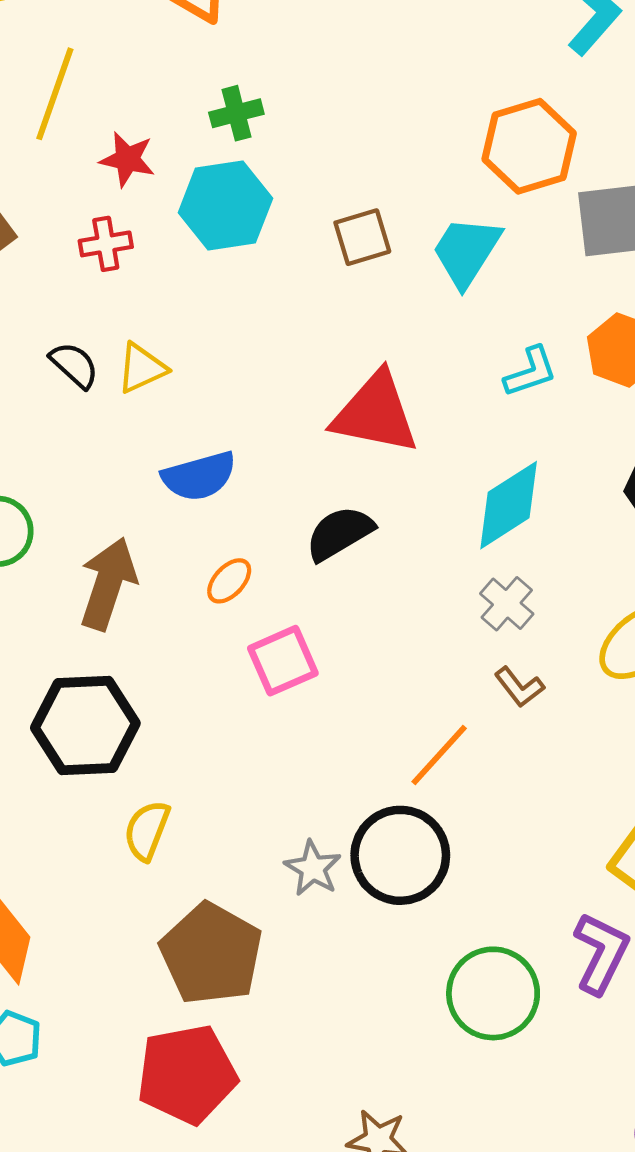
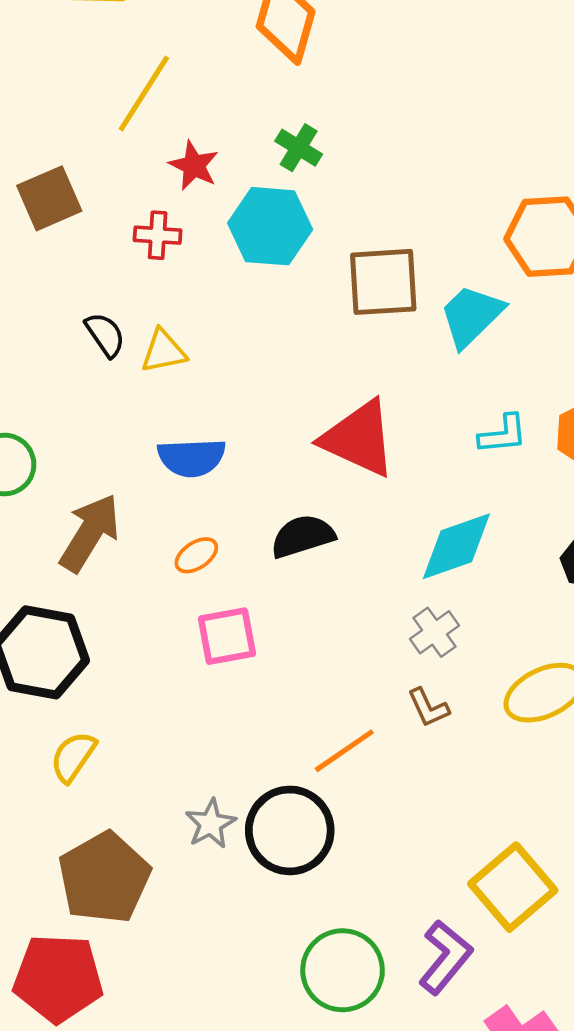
green cross: (236, 113) -> (299, 148), turned 33
brown square: (362, 237) -> (383, 282), size x1.5

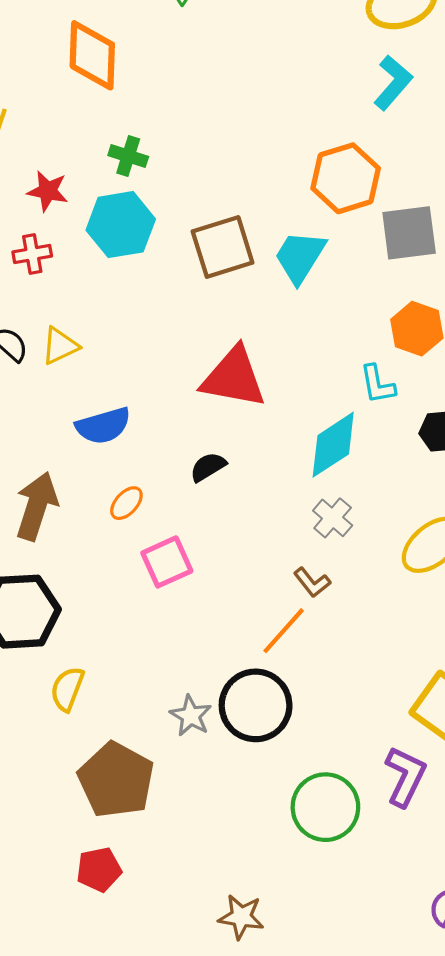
cyan L-shape: (503, 434) -> (377, 384), moved, turned 99
black semicircle: (303, 536) -> (208, 467), size x0.7
brown L-shape: (428, 708) -> (312, 582), moved
red pentagon: (58, 978) -> (99, 870), size x0.6

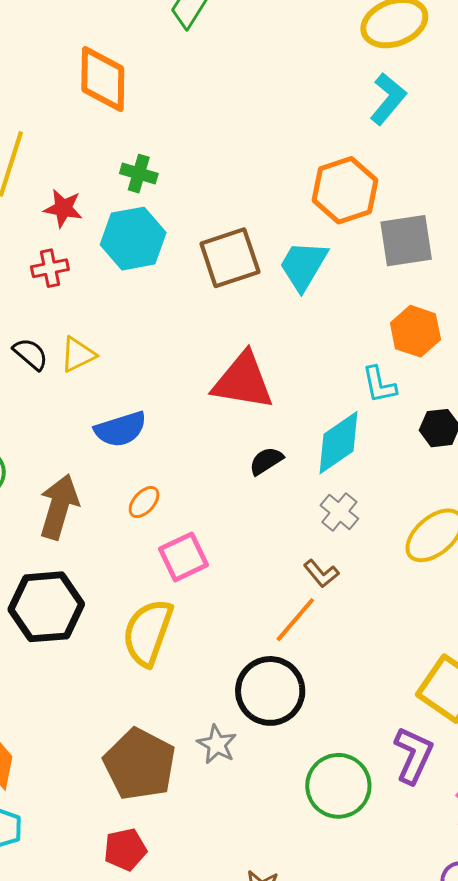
black semicircle: (208, 467) -> (266, 461), moved
yellow semicircle: (67, 689) -> (148, 632), moved, size x1.6
gray star: (191, 716) -> (217, 744), moved

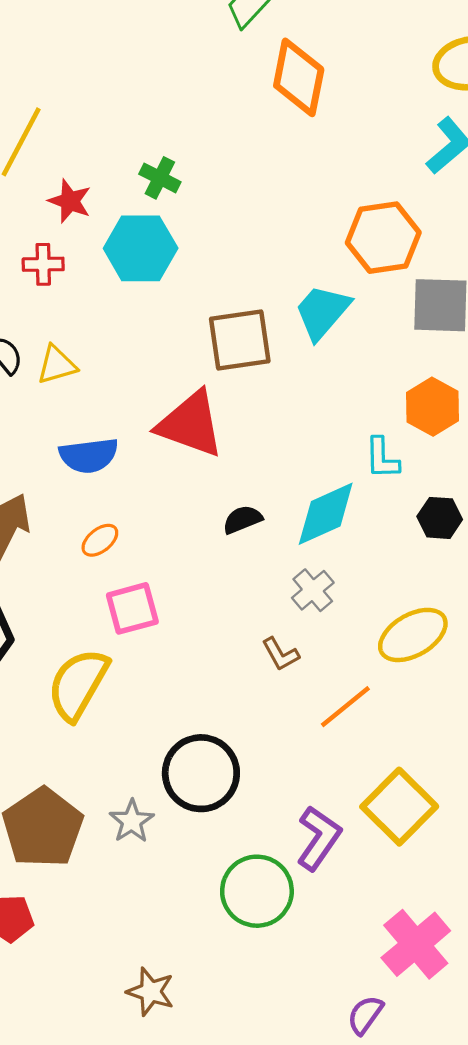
orange diamond: (103, 79) -> (299, 77), moved
brown square: (230, 258) -> (240, 340), moved
red triangle: (243, 381) -> (191, 424), moved
orange line: (295, 620) -> (345, 707), moved
purple L-shape: (413, 755) -> (319, 838), moved

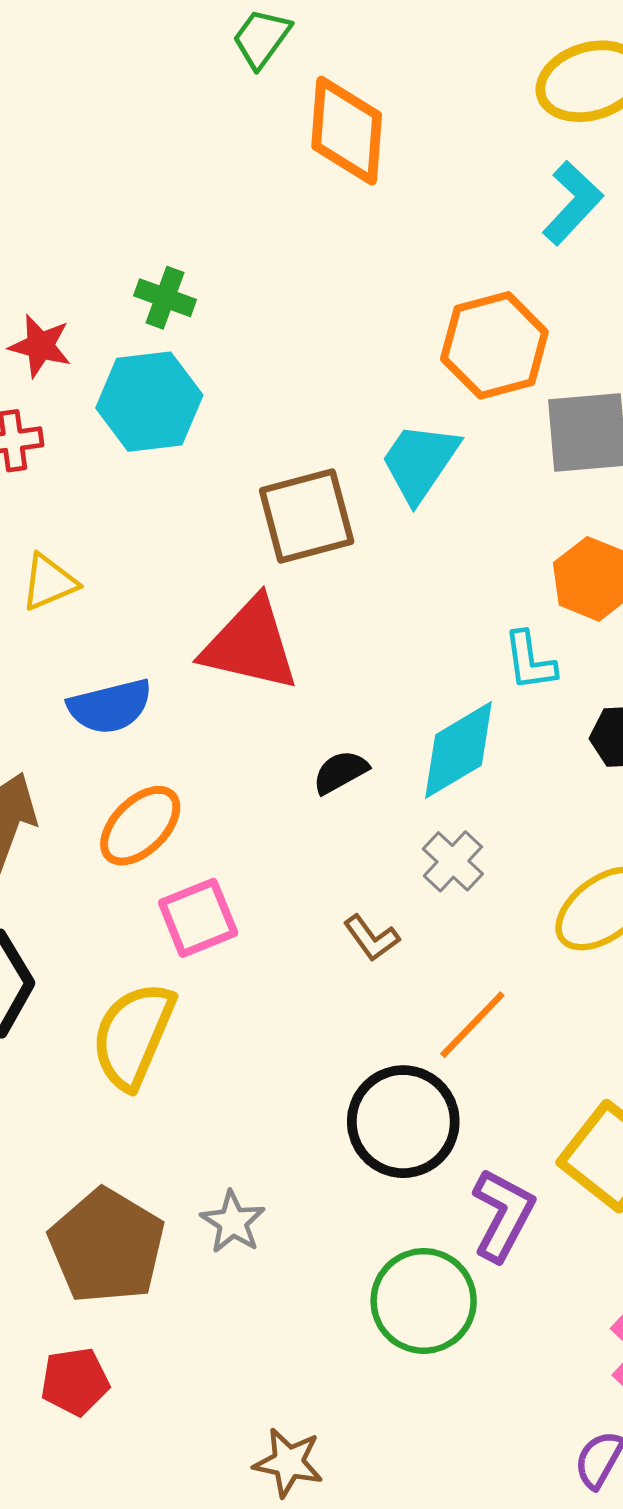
orange ellipse: (100, 540) -> (140, 826), size x1.6
brown L-shape: (281, 654) -> (371, 938), moved
orange line: (345, 707) -> (472, 1025), moved
black circle: (201, 773) -> (403, 1122), moved

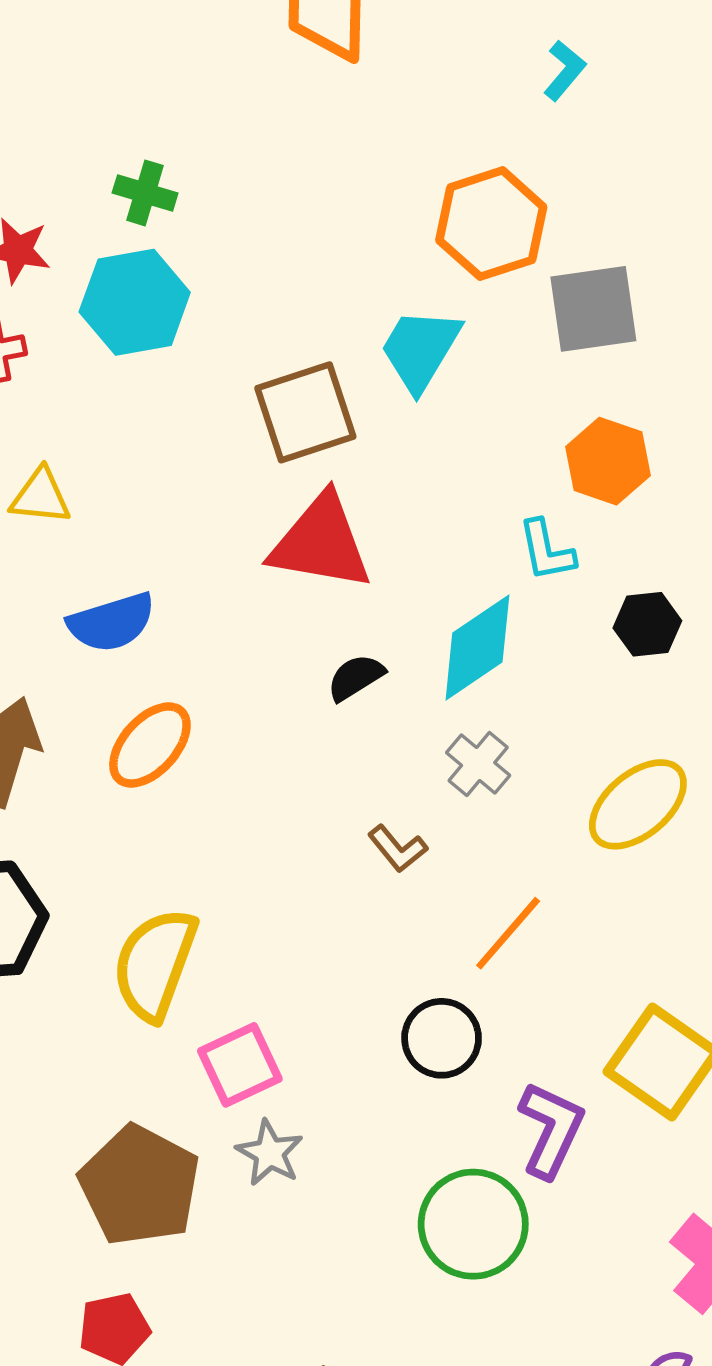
cyan L-shape: (573, 203) -> (565, 70), size x0.7
yellow triangle: (49, 582) -> (41, 496), turned 32
red triangle: (250, 645) -> (321, 543), moved
pink square: (198, 918) -> (240, 1065), moved
black circle: (403, 1122) -> (442, 1038), size x0.7

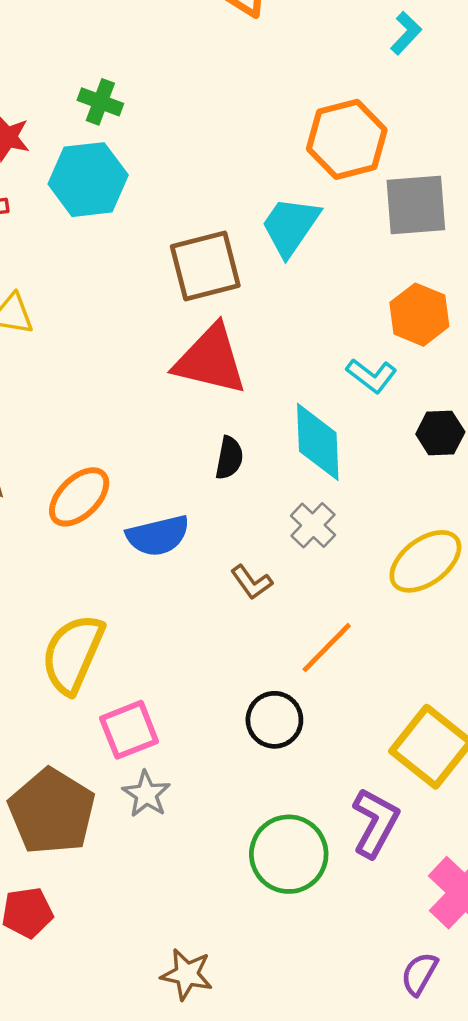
cyan L-shape: (547, 551) -> (372, 376), turned -45
blue semicircle: (112, 622) -> (158, 536), moved
cyan diamond: (477, 647) -> (318, 442), turned -62
black semicircle: (356, 677) -> (229, 458), turned 129
purple L-shape: (551, 1130) -> (375, 823), moved

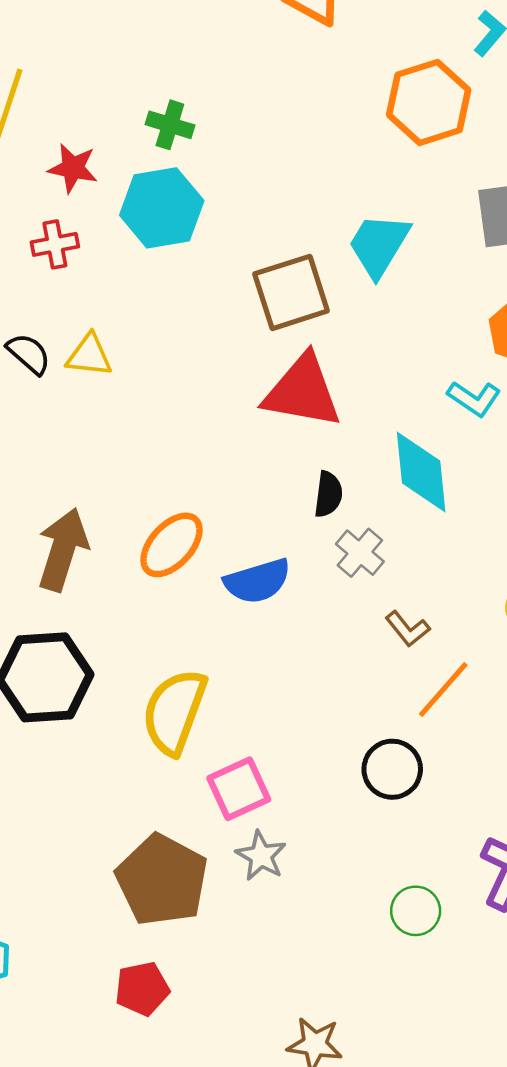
orange hexagon: (347, 139) -> (429, 102), moved
gray cross: (313, 525) -> (360, 553), moved
brown L-shape: (252, 582) -> (408, 629), moved
green circle: (289, 854) -> (416, 911), size x0.6

